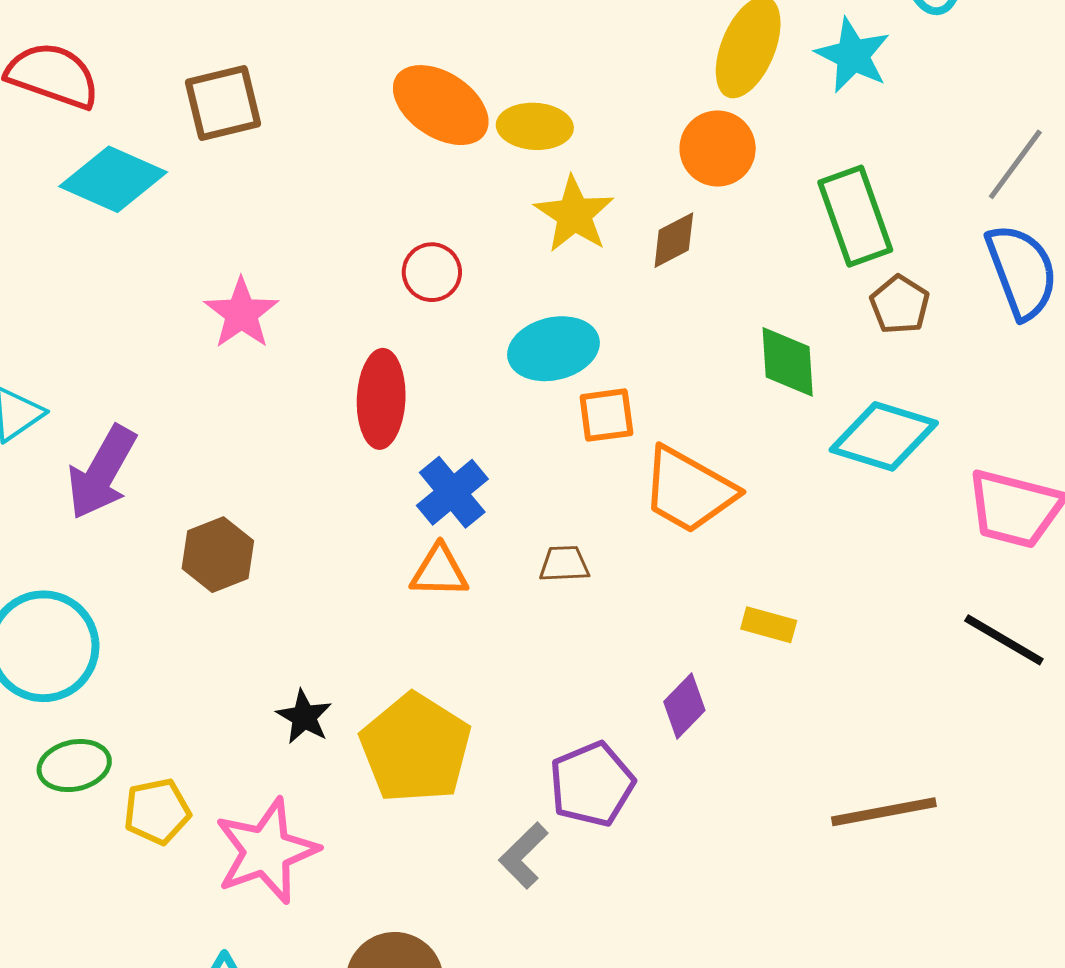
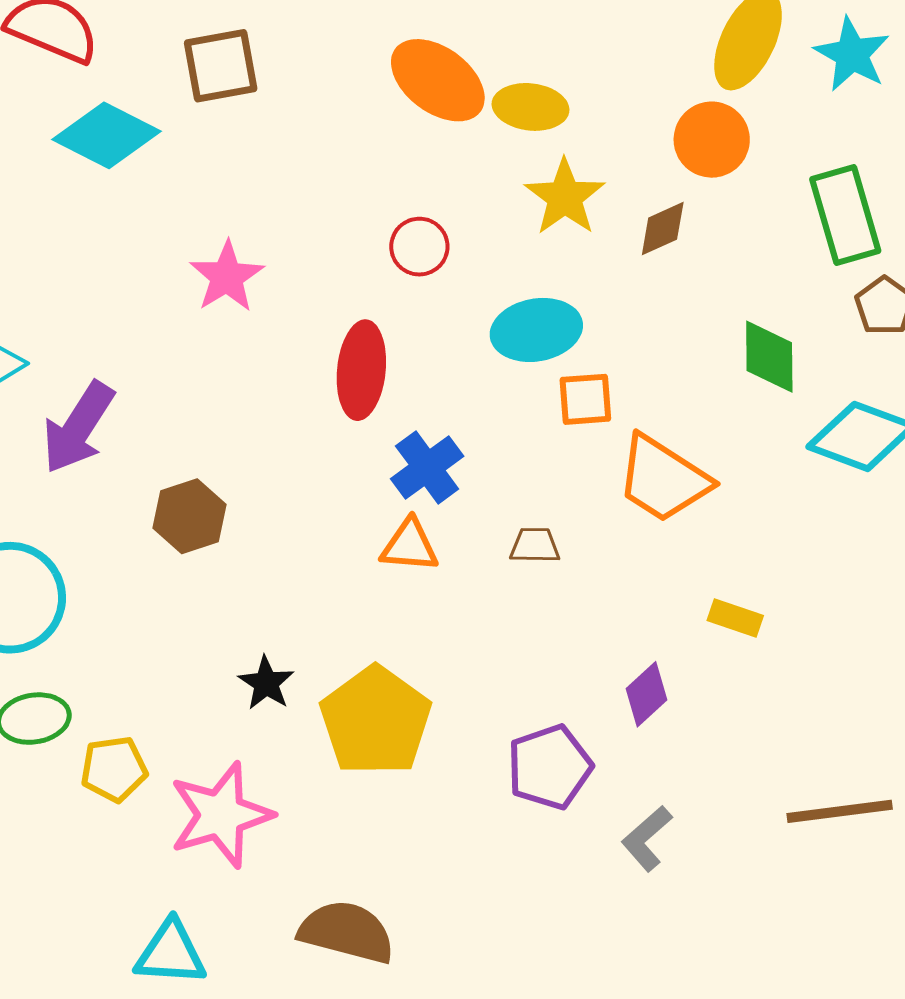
gray L-shape: (524, 855) -> (647, 838), moved

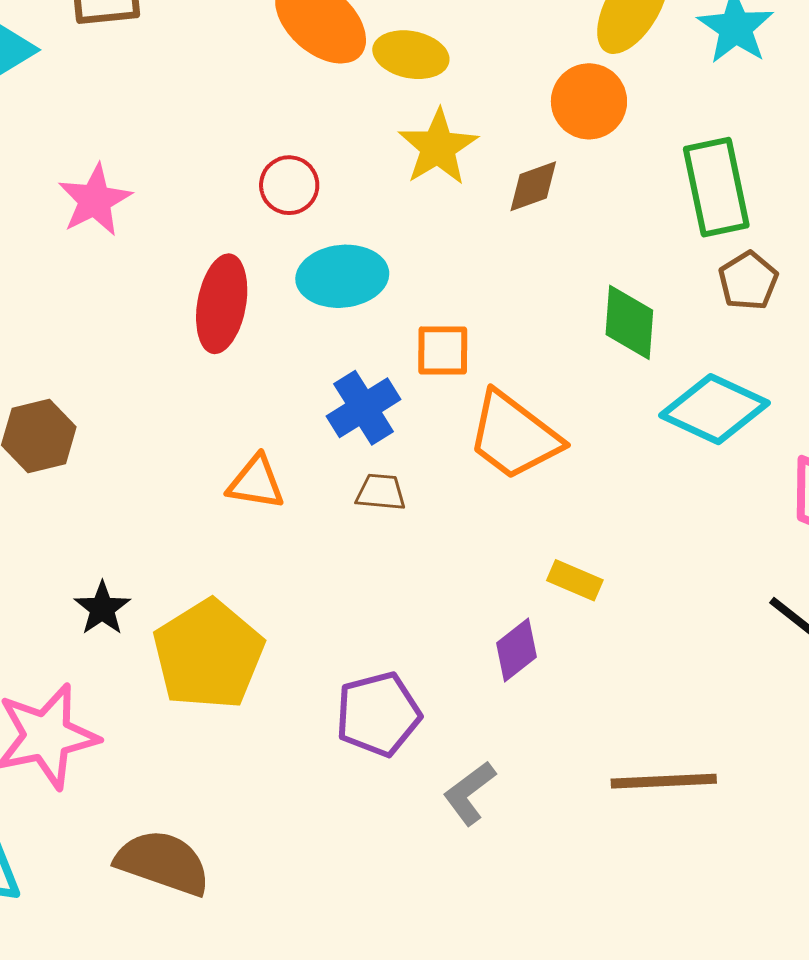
cyan ellipse: (536, 330) -> (342, 276), moved
blue cross: (427, 467) -> (364, 408), moved
purple diamond: (647, 694) -> (516, 650), moved

